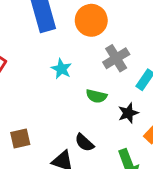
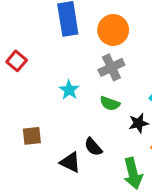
gray cross: (116, 58) -> (111, 67), moved
cyan star: (61, 69) -> (69, 90), moved

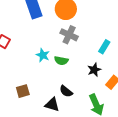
gray cross: (111, 67) -> (69, 35), turned -30
green semicircle: (110, 103) -> (61, 61), moved

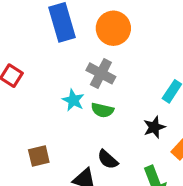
gray cross: (69, 35) -> (101, 73), moved

